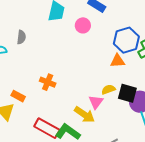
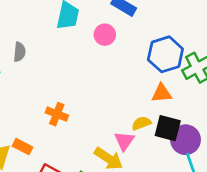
orange triangle: (118, 61) -> (162, 93), moved
orange rectangle: (18, 96) -> (23, 147), moved

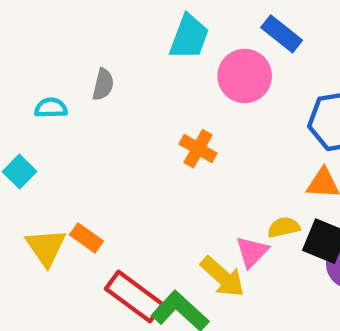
pink circle: (105, 35) -> (245, 76), size x1.5
orange cross: (57, 114) -> (198, 149), moved

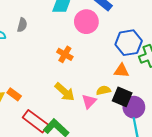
yellow arrow: (223, 277) -> (65, 92), moved

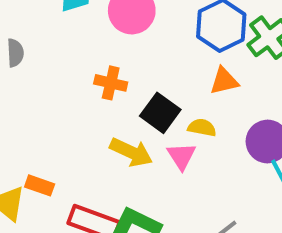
yellow semicircle: (103, 90) -> (202, 128), turned 40
black square: (122, 97) -> (160, 113), moved, turned 30

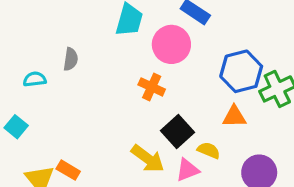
orange cross: (111, 83) -> (152, 87), moved
pink triangle: (182, 156) -> (187, 170), turned 30

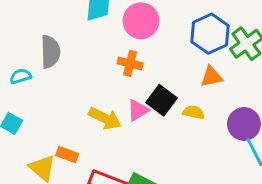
gray semicircle: (71, 59) -> (50, 52), size x1.5
yellow arrow: (148, 159) -> (105, 118), moved
pink triangle: (187, 170) -> (138, 110), moved

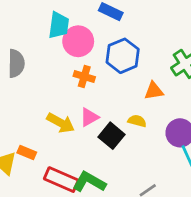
pink circle: (141, 21) -> (78, 41), moved
blue hexagon: (210, 34) -> (123, 56), moved
black square: (161, 100) -> (112, 136), moved

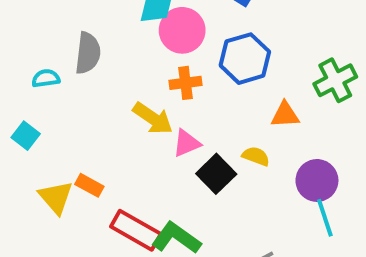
orange cross: (84, 77) -> (185, 83), turned -30
yellow arrow: (61, 123) -> (153, 118), moved

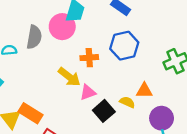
pink circle: (182, 30) -> (62, 27), moved
orange triangle: (285, 115) -> (144, 90), moved
orange rectangle: (89, 185) -> (30, 113), size x1.5

